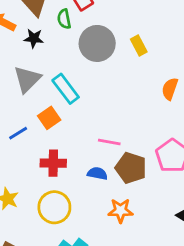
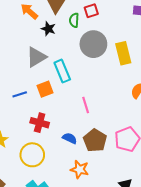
yellow rectangle: (139, 45) -> (123, 53), size x1.5
pink line: (109, 142) -> (86, 105), moved, turned 49

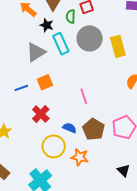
cyan rectangle: (62, 71) -> (61, 44), moved
red cross: (40, 123) -> (41, 114), turned 30
yellow circle: (32, 155) -> (54, 146), moved

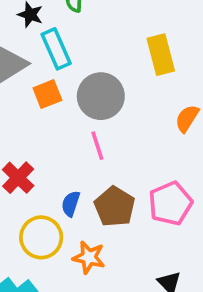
gray circle: (90, 38) -> (101, 96), moved
orange square: (45, 82) -> (47, 94), moved
blue semicircle: (70, 128) -> (71, 204), turned -96

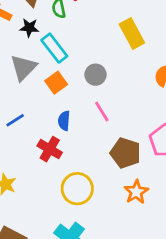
gray circle: (101, 96) -> (96, 75), size x0.6
blue semicircle: (71, 204) -> (64, 121), moved
orange star: (89, 257) -> (136, 192), moved, turned -30

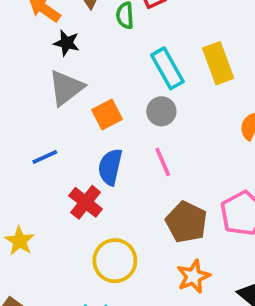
black star: (29, 28) -> (67, 43), moved
cyan rectangle: (54, 48) -> (167, 68), moved
blue semicircle: (64, 121) -> (110, 167), size x1.4

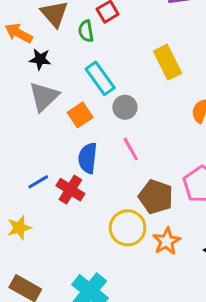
cyan rectangle: (167, 68) -> (100, 78), moved
blue line: (45, 157) -> (38, 182), moved
yellow star: (20, 241) -> (19, 228), turned 30
yellow circle: (115, 261) -> (128, 228), moved

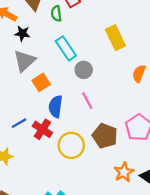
orange square: (80, 115) -> (41, 82), moved
yellow circle: (128, 228) -> (71, 145), moved
orange star: (167, 241) -> (124, 172), moved

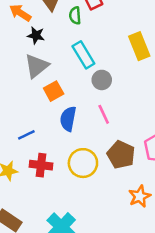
red cross: (42, 129) -> (41, 165), moved, turned -30

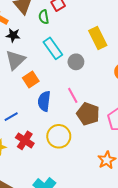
gray circle: (102, 80) -> (76, 62), moved
brown pentagon: (121, 155) -> (88, 114), moved
red cross: (41, 165) -> (25, 140), turned 30

